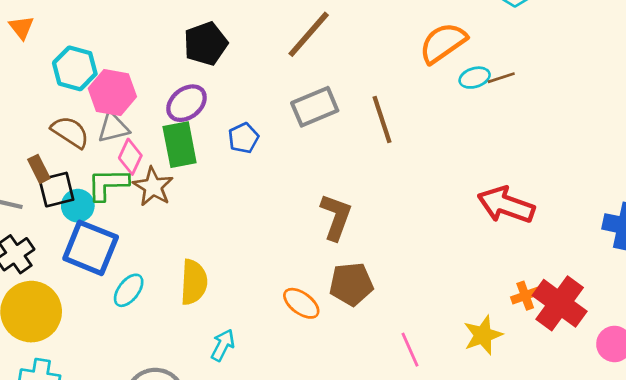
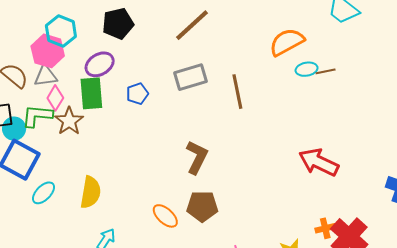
cyan hexagon: (75, 68) -> (61, 31), moved

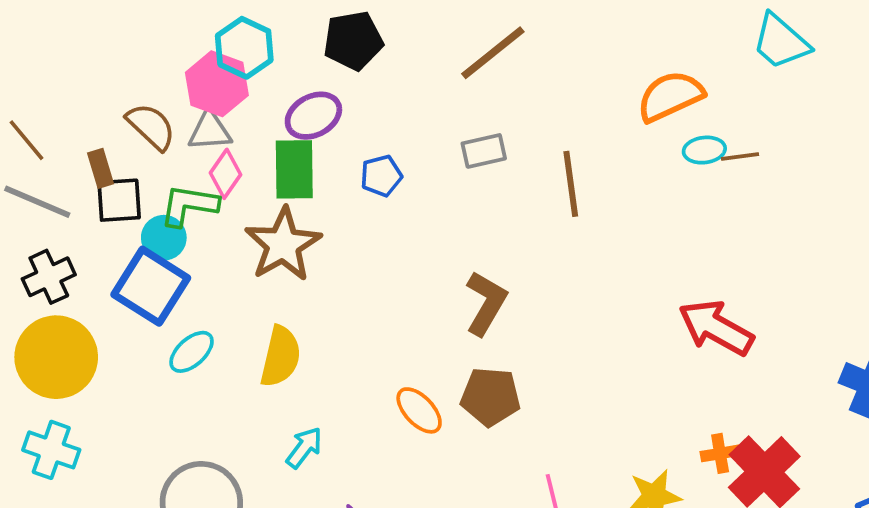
gray rectangle: (190, 77) -> (484, 151), size x0.7
brown star: (69, 121) -> (283, 245), moved, size x1.4
cyan circle: (14, 129) -> (164, 238), moved

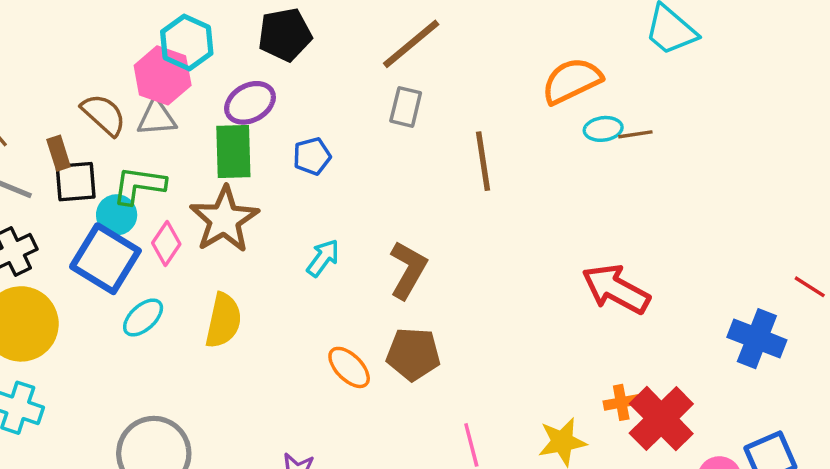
gray rectangle: (484, 151) -> (406, 107), moved, turned -63
pink diamond: (226, 174) -> (166, 243), moved
cyan arrow: (304, 448) -> (323, 258), moved

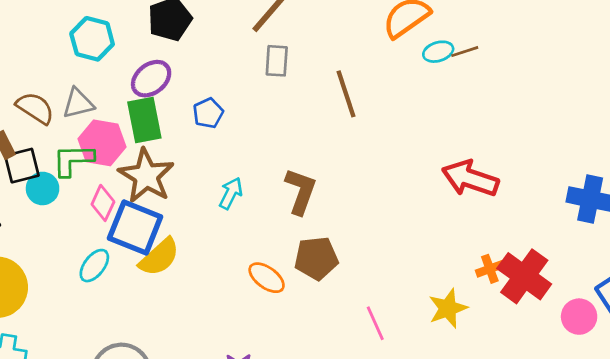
pink hexagon: (163, 75) -> (102, 143), moved
cyan circle: (117, 215) -> (43, 188), moved
blue square: (105, 259) -> (135, 227), moved
yellow semicircle: (223, 321) -> (159, 257), turned 45

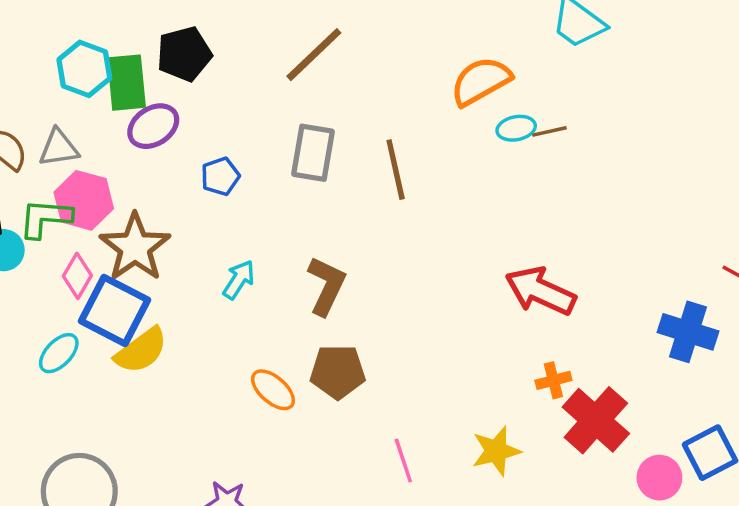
gray rectangle: (277, 61) -> (313, 153), moved, size x1.4
green rectangle: (144, 120) -> (127, 83), moved
orange cross: (490, 269) -> (553, 380), moved

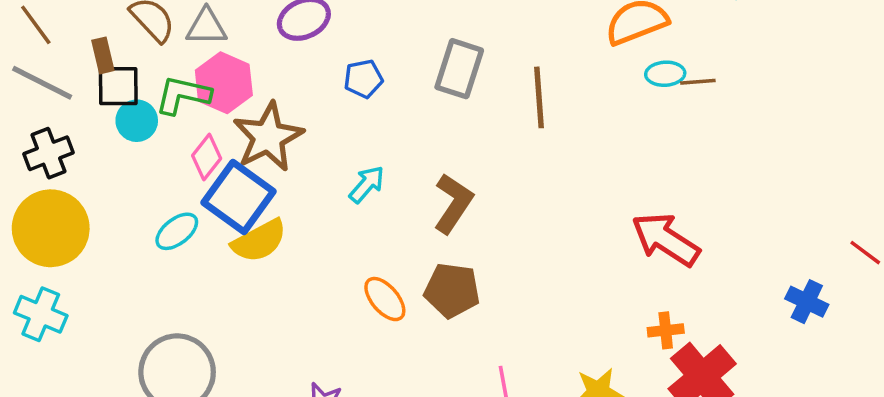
blue cross: (688, 332) -> (807, 302), size x0.7

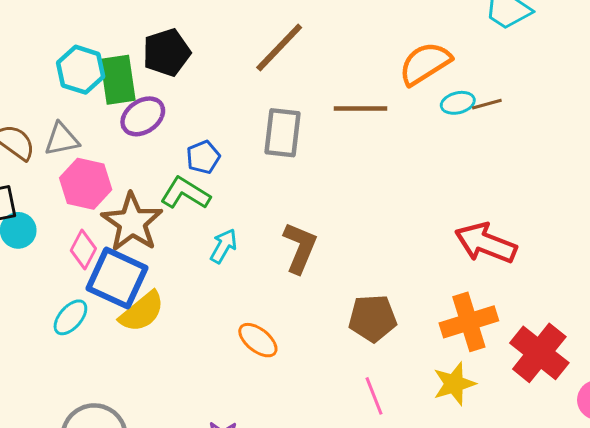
green L-shape: (183, 95) -> (185, 193), moved, turned 30
brown line: (539, 97) -> (360, 108), moved, turned -75
brown pentagon: (452, 290) -> (373, 318), moved
orange cross: (666, 330) -> (469, 322), moved, size x1.8

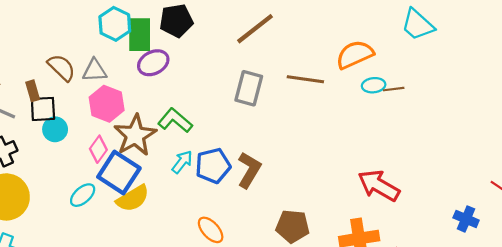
blue pentagon: (203, 157) -> (213, 166), moved, size x1.5
cyan arrow: (223, 246) -> (182, 162), moved

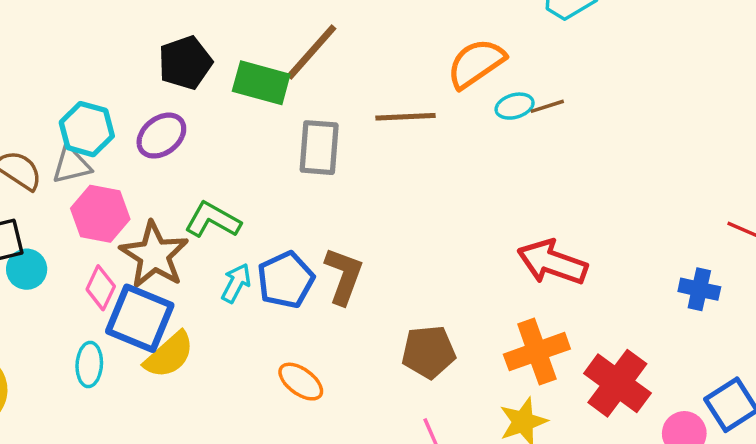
cyan hexagon: (115, 24) -> (87, 129), moved
green rectangle: (140, 35) -> (261, 83), moved, turned -64
cyan ellipse: (83, 195) -> (89, 364), turned -35

